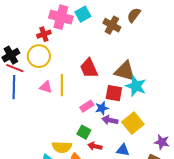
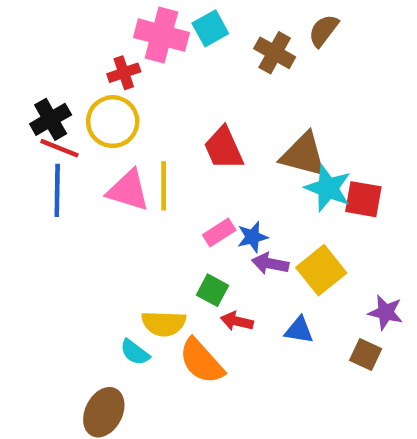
pink triangle: (46, 87) -> (128, 190), size x1.5
red square: (114, 93) -> (363, 199), moved

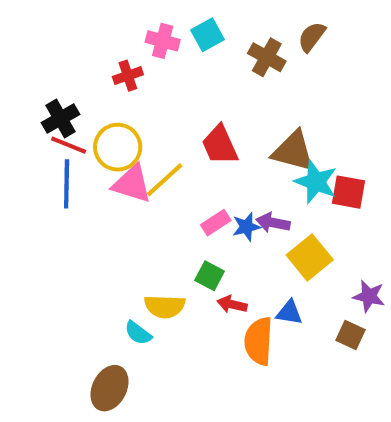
pink cross: (161, 35) -> (163, 41), size x0.7
yellow circle: (113, 122) -> (118, 147), moved
yellow line: (164, 186) -> (165, 180), turned 48
purple arrow: (270, 264) -> (273, 223), moved
orange semicircle: (201, 361) -> (259, 341), moved, turned 45

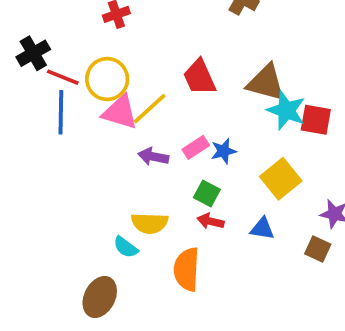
black cross: (60, 118) -> (33, 53), moved
purple arrow: (273, 223) -> (153, 157), moved
green square: (210, 276) -> (207, 194), moved
orange semicircle: (259, 341) -> (187, 269), moved

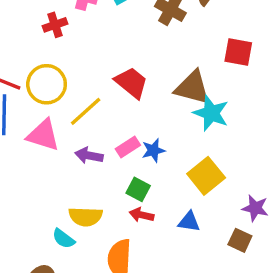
red trapezoid: (199, 77) -> (131, 83), turned 153
pink triangle: (120, 112) -> (43, 135), moved
red square: (316, 120) -> (238, 52), moved

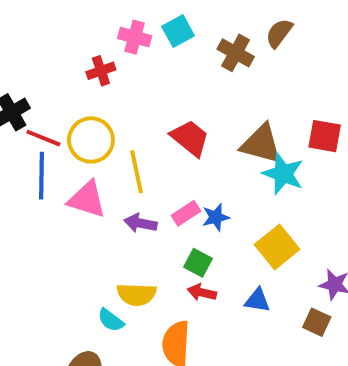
red square: (238, 52) -> (325, 136), moved
yellow line: (86, 111) -> (137, 172), turned -60

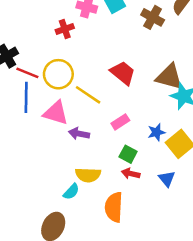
yellow line: (137, 172) -> (88, 95), turned -44
blue star: (216, 217) -> (156, 132), moved
purple arrow: (140, 223) -> (79, 134), moved
blue triangle: (257, 300) -> (167, 179), turned 42
cyan semicircle: (111, 320) -> (71, 192), turned -84

